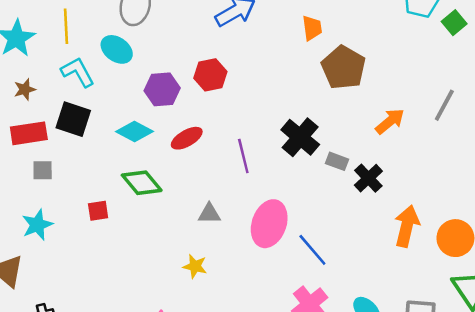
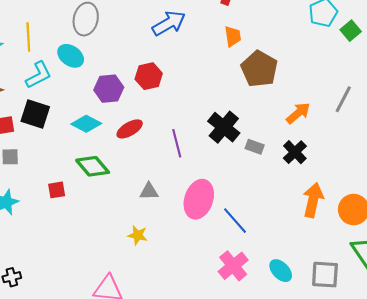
cyan L-shape: (78, 72) -> (39, 75), turned 92
black cross: (368, 178) -> (295, 152), moved

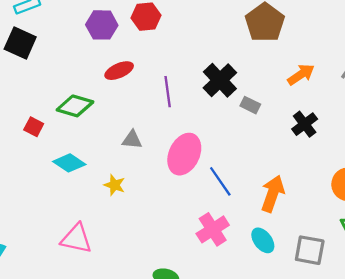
cyan diamond: (86, 124) -> (69, 163), moved
black cross: (295, 152) -> (305, 124), moved
green diamond: (93, 166) -> (75, 106), turned -40
red square: (57, 190) -> (34, 127), turned 30
orange arrow: (313, 200) -> (273, 194), moved

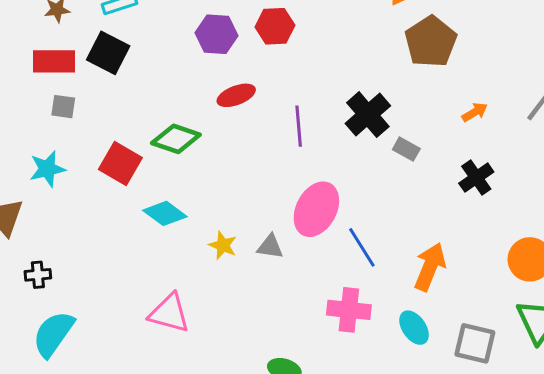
orange arrow: (301, 75) -> (475, 112), size x0.7
red square: (34, 127) -> (120, 164), size x1.6
gray triangle: (132, 140) -> (270, 247), moved
pink cross: (213, 229) -> (349, 310), turned 36

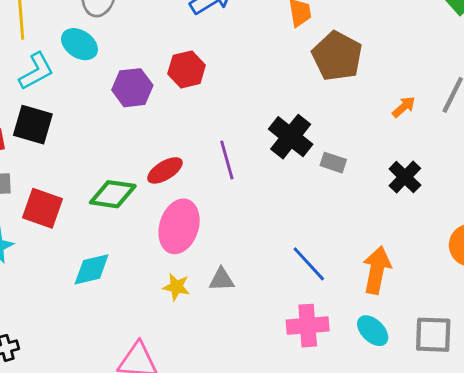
red ellipse: (236, 95) -> (165, 170), moved
orange arrow: (475, 112) -> (404, 107), moved
red square: (120, 164) -> (43, 208), moved
pink ellipse: (316, 209) -> (179, 226), moved
cyan diamond: (165, 213) -> (92, 269), moved, turned -39

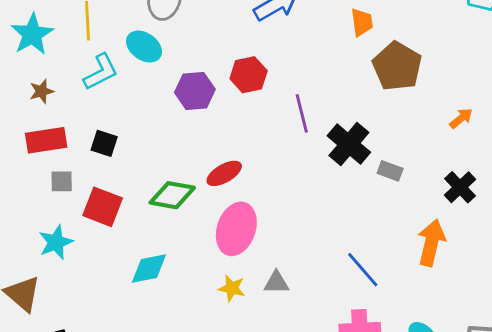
black square: (33, 125) -> (104, 143), moved, size x0.7
purple line: (227, 160) -> (302, 113), moved
orange arrow: (377, 270) -> (431, 243), moved

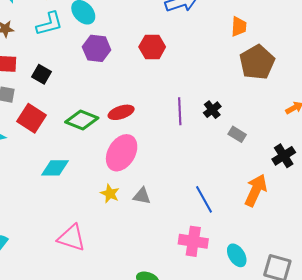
purple hexagon: (195, 91) -> (97, 48), moved
purple line: (302, 113) -> (180, 111), moved
black cross: (349, 144) -> (212, 110), size x0.6

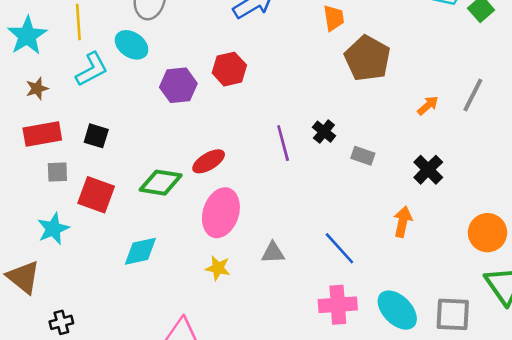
purple hexagon: (97, 48) -> (178, 85), moved
orange arrow: (256, 190) -> (403, 222), size x0.7
gray triangle: (142, 196) -> (273, 253), moved
cyan ellipse: (237, 255) -> (397, 310), size x1.4

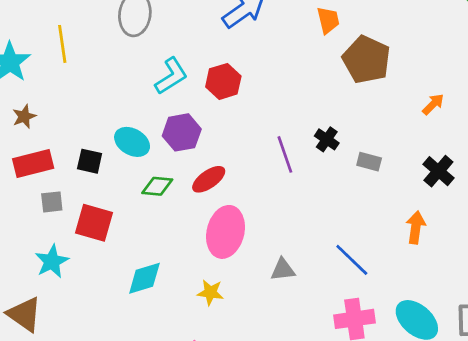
cyan ellipse: (132, 45) -> (132, 142), moved
cyan L-shape: (92, 69) -> (171, 76), moved
purple hexagon: (178, 85) -> (182, 132), moved
green diamond: (161, 183) -> (157, 186), moved, size x0.7
yellow star: (218, 268) -> (210, 292), moved

